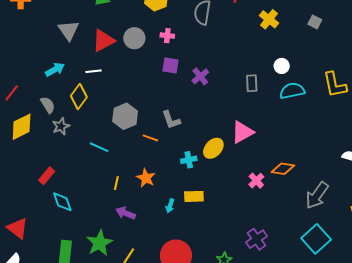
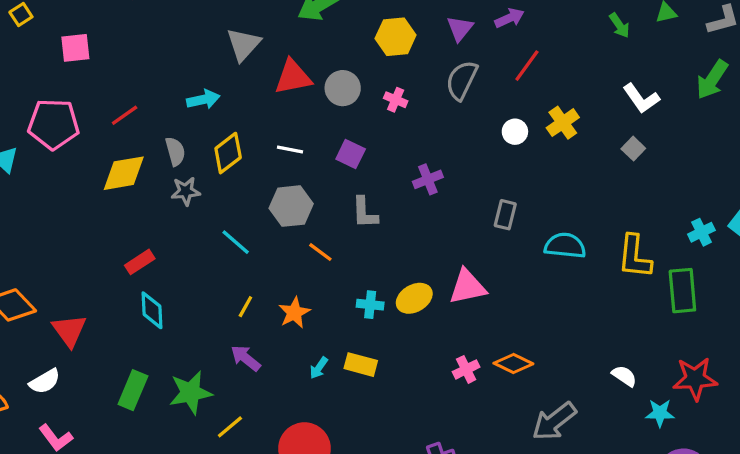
purple square: (170, 65) -> (351, 154), moved
white circle: (282, 66) -> (515, 132), moved
white line: (94, 71) -> (290, 149), moved
gray L-shape: (171, 120) -> (365, 213), moved

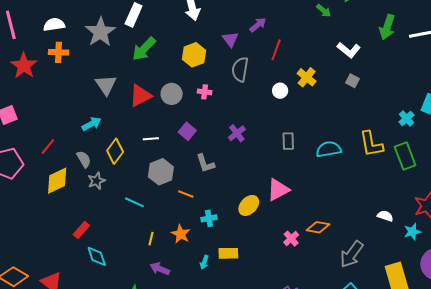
purple square: (351, 154) -> (187, 131), turned 30
cyan cross: (370, 305) -> (209, 218), moved

